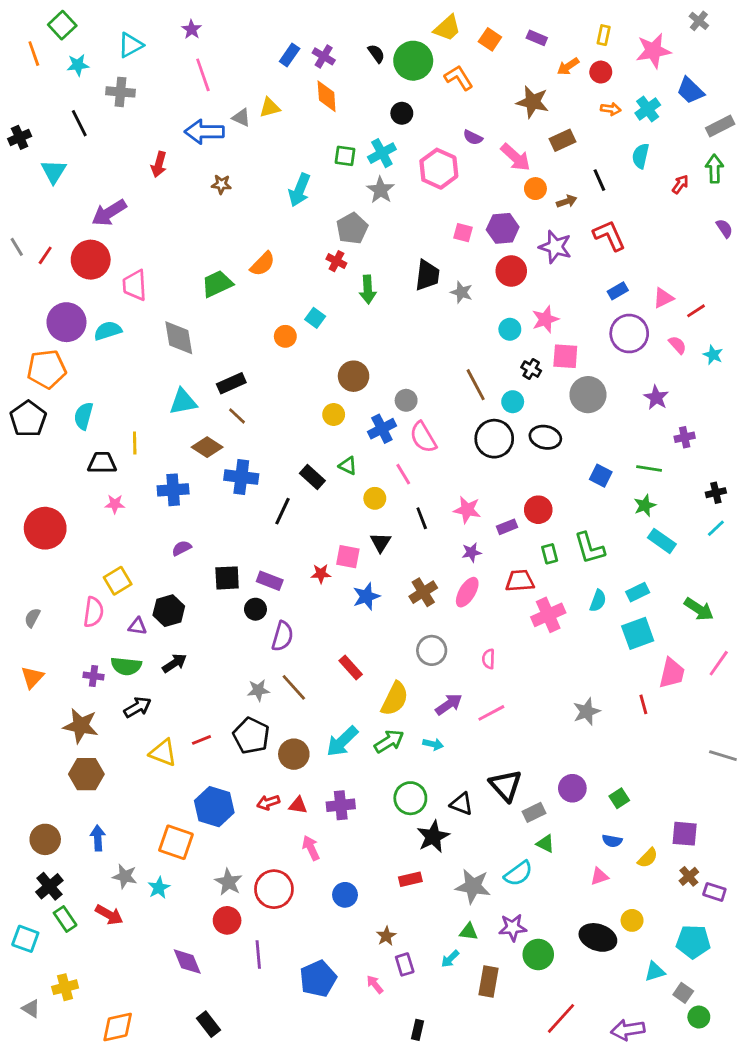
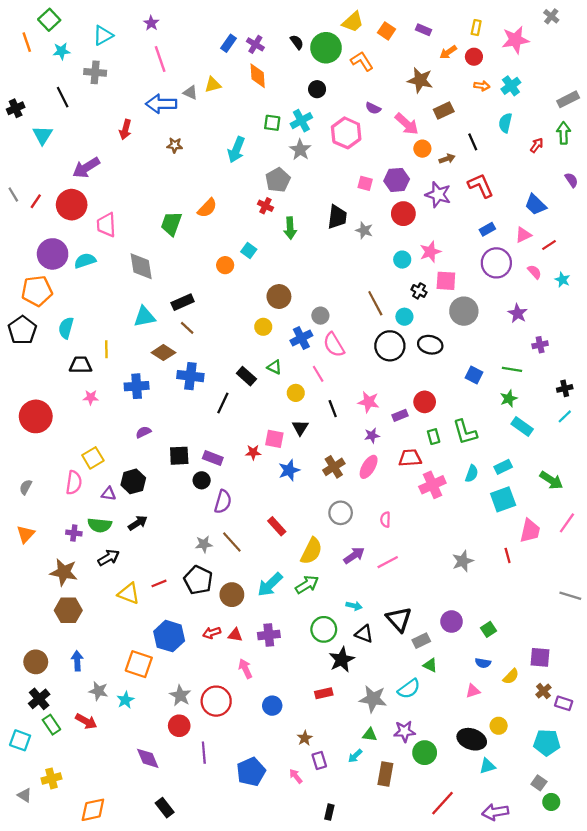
blue trapezoid: (690, 91) -> (536, 205), moved
green trapezoid: (217, 284) -> (171, 224), turned -45
cyan arrow: (433, 744) -> (354, 606), moved
cyan triangle: (655, 972) -> (487, 766), moved

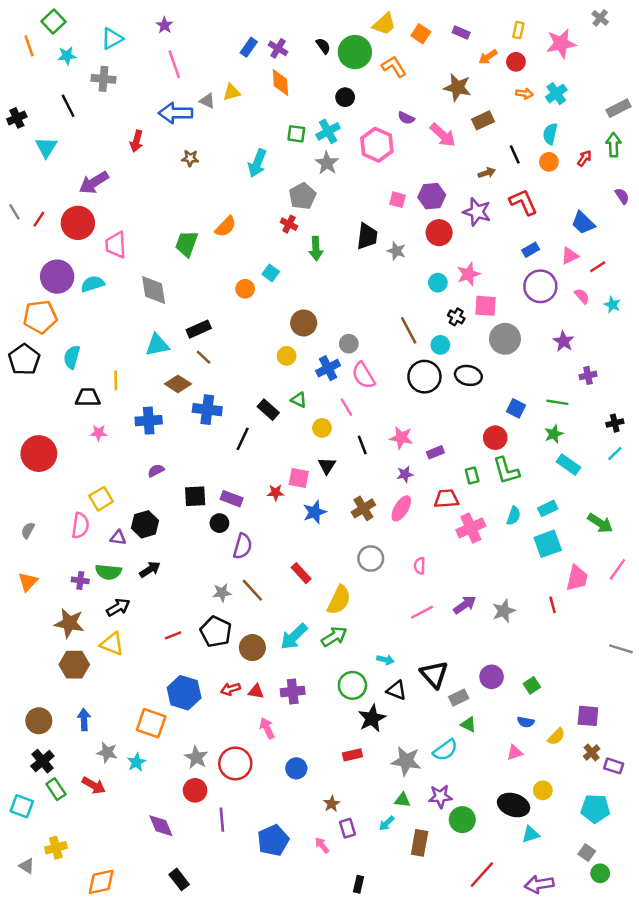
orange circle: (422, 149) -> (549, 162), moved
red circle: (425, 402) -> (495, 438), moved
purple arrow: (354, 555) -> (465, 605), moved
yellow triangle: (129, 594) -> (112, 644), moved

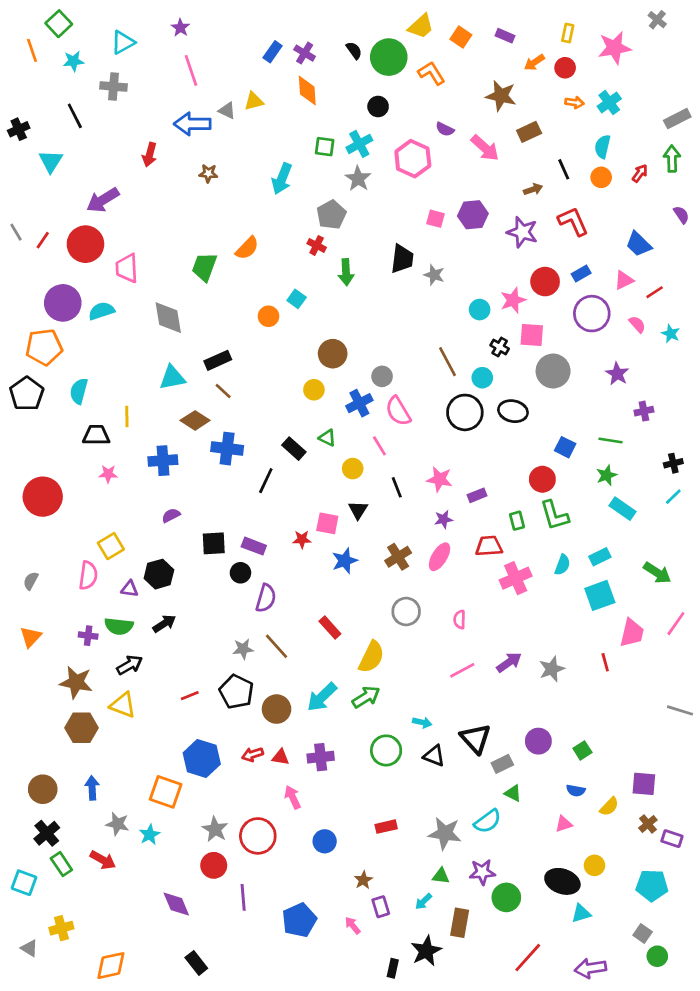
red circle: (439, 233) -> (545, 282), moved
black star: (372, 718) -> (426, 951), moved

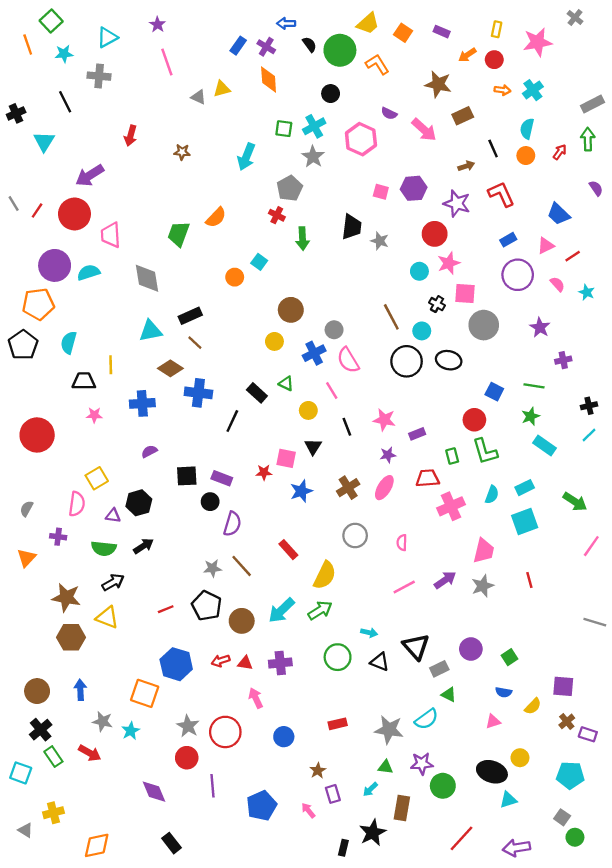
blue arrow: (192, 124) -> (286, 23), moved, size x0.6
red circle: (545, 282) -> (435, 234), moved
pink trapezoid: (632, 633) -> (484, 551), moved
purple cross: (88, 636) -> (58, 537), moved

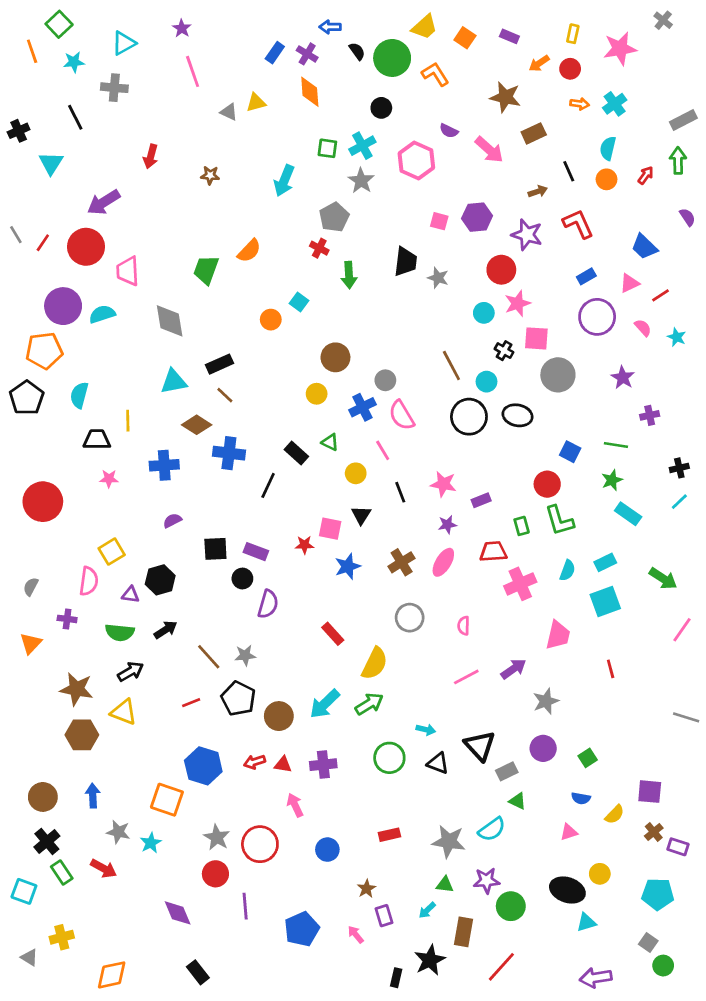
brown line: (242, 566) -> (209, 657), moved
gray star: (483, 586) -> (546, 701), moved
red line: (462, 838) -> (501, 967), moved

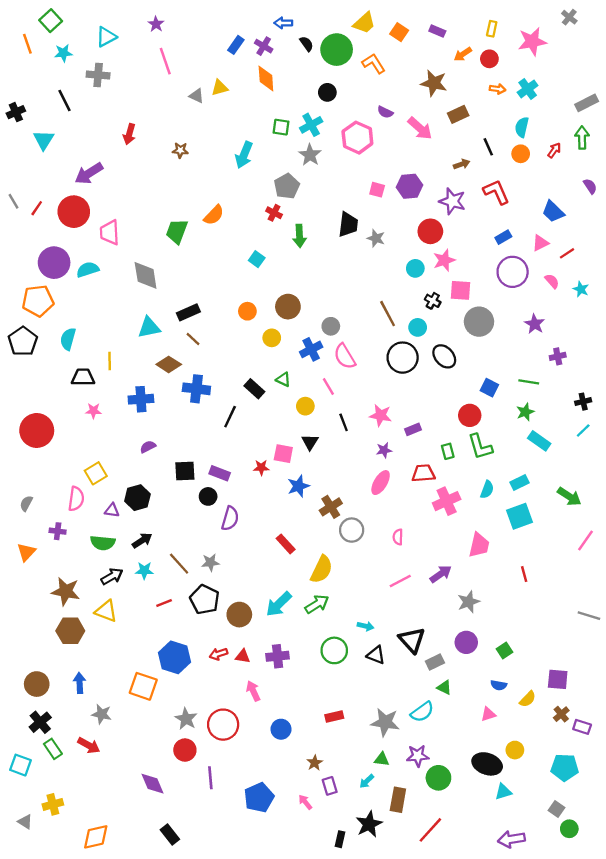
orange circle: (271, 320) -> (247, 311), moved
black ellipse: (518, 415) -> (444, 356), turned 35
brown cross: (402, 562) -> (331, 507), moved
cyan star: (151, 843) -> (144, 571), moved, turned 30

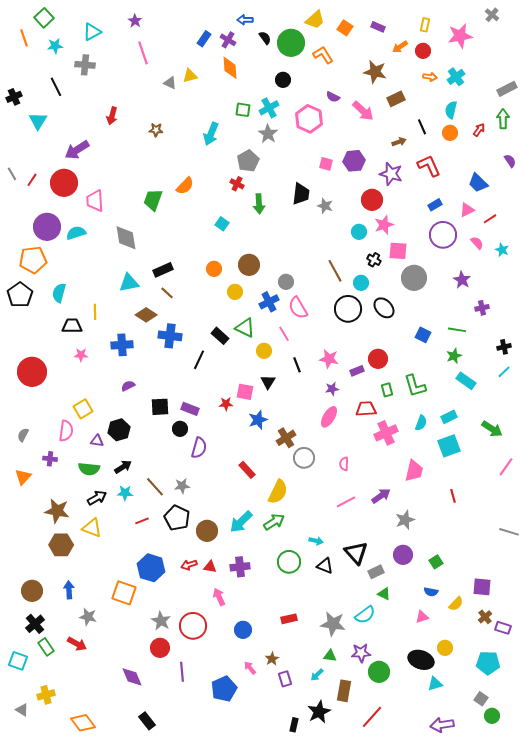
green triangle: (283, 380) -> (245, 328), size x1.5
red circle: (470, 415) -> (378, 359), moved
pink arrow: (305, 802) -> (250, 668), moved
orange diamond: (96, 837) -> (83, 723), turned 65

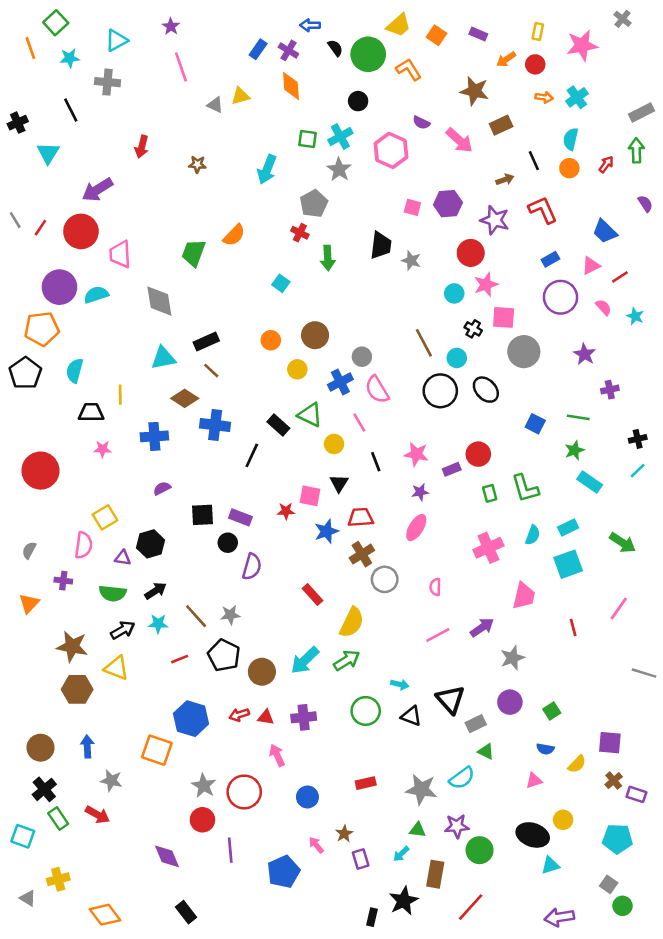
red trapezoid: (366, 409) -> (361, 517), moved
pink line: (506, 467) -> (619, 608), moved

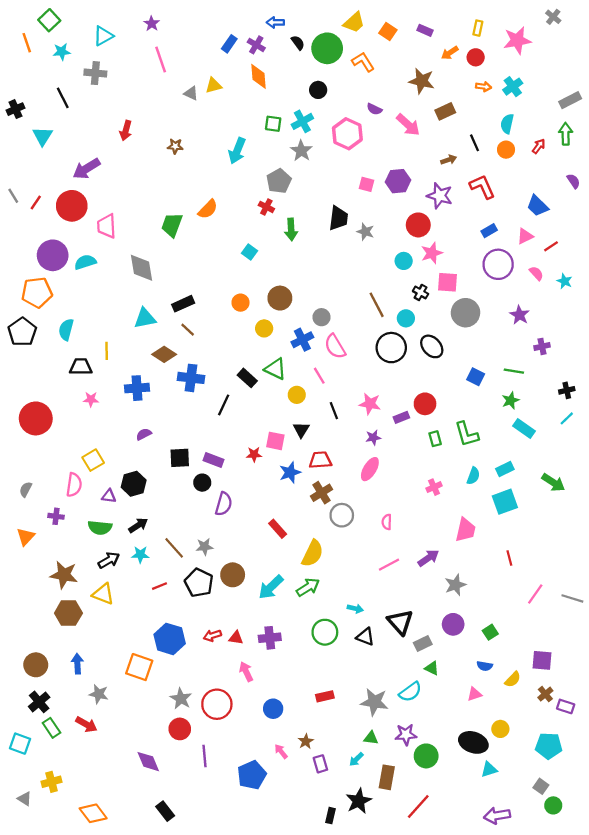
pink cross: (488, 548) -> (434, 487), size x0.6
pink line: (619, 608) -> (535, 594), moved
brown circle: (262, 672) -> (233, 575), moved

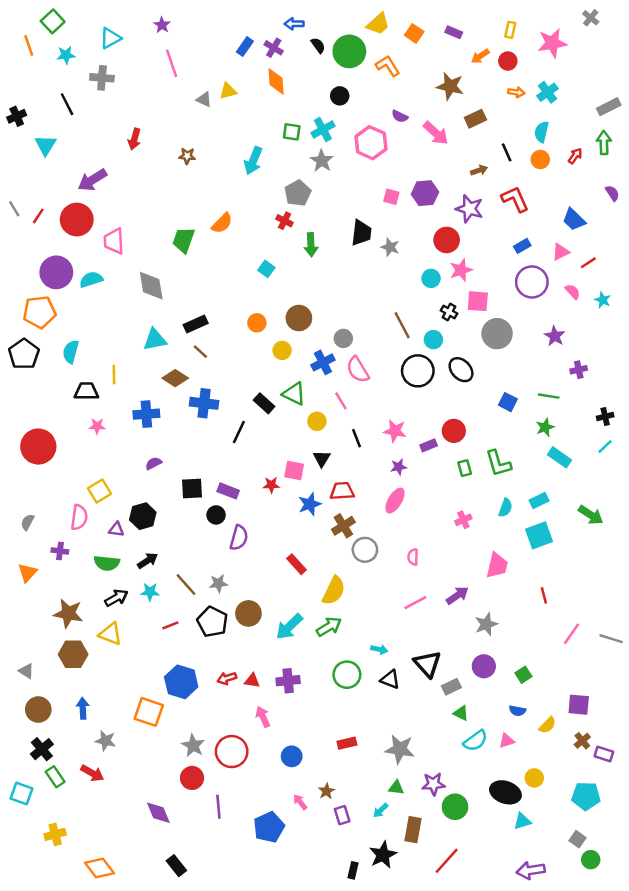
cyan semicircle: (410, 692) -> (475, 741), moved
gray triangle: (24, 799) -> (26, 671), moved

